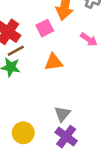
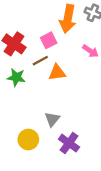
brown line: (16, 51) -> (40, 61), moved
gray triangle: (62, 114) -> (52, 119), moved

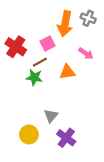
orange triangle: (57, 73) -> (67, 72), moved
green star: (16, 77) -> (34, 77), moved

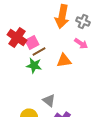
gray cross: (88, 18) -> (83, 22), moved
pink square: (48, 43) -> (32, 42), moved
gray triangle: (51, 116) -> (49, 100), turned -32

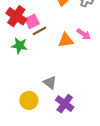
pink arrow: (81, 44) -> (84, 34), moved
green star: (34, 66) -> (19, 46), moved

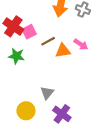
brown line: (39, 31) -> (48, 41), moved
gray triangle: (50, 82) -> (47, 93), turned 32

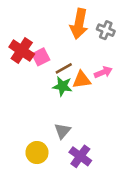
pink arrow: (81, 44) -> (103, 72), turned -56
green star: (16, 56) -> (62, 86), moved

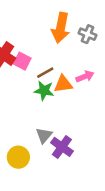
pink square: (41, 57) -> (22, 61), turned -36
purple cross: (80, 156) -> (62, 147), moved

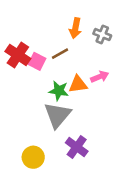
orange arrow: (61, 28) -> (75, 28), size x0.7
brown line: (45, 73) -> (60, 54), moved
gray triangle: (44, 135) -> (57, 115), moved, size x1.6

